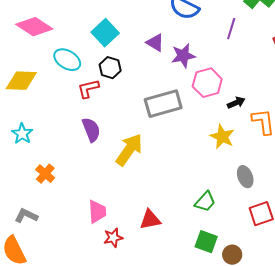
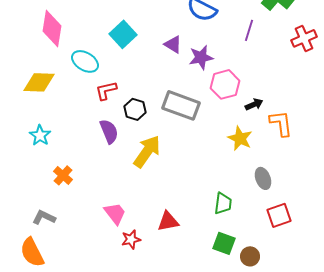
pink diamond: (34, 27) -> (52, 28), turned 66
black hexagon: (110, 68) -> (135, 109), moved
gray rectangle: (163, 104) -> (181, 105), turned 36
green trapezoid: (205, 202) -> (223, 203), turned -35
pink trapezoid: (97, 212) -> (115, 213), turned -35

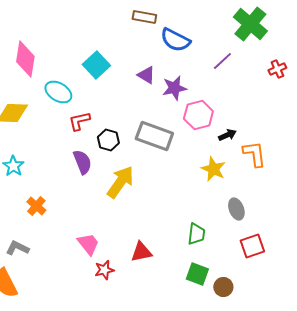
purple line: (249, 30) -> (222, 61), turned 30
red cross: (304, 38) -> (277, 69), size x0.7

